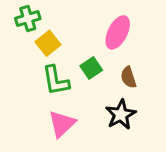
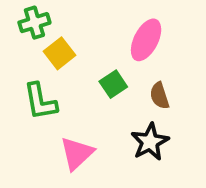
green L-shape: (56, 80) -> (40, 101), moved

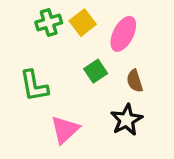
green cross: (34, 23) -> (49, 23), moved
yellow square: (59, 53) -> (83, 23), moved

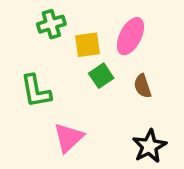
yellow square: (83, 23) -> (87, 45), moved, turned 30
black star: (127, 120) -> (149, 146), moved

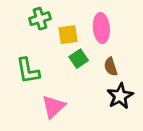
pink ellipse: (130, 36) -> (101, 28), turned -32
black star: (149, 146) -> (120, 96), moved

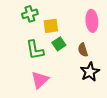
pink ellipse: (101, 28) -> (92, 21), moved
green L-shape: (28, 71) -> (35, 50), moved

